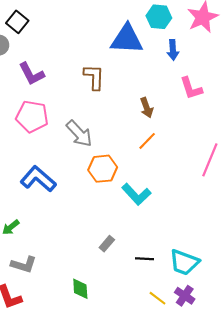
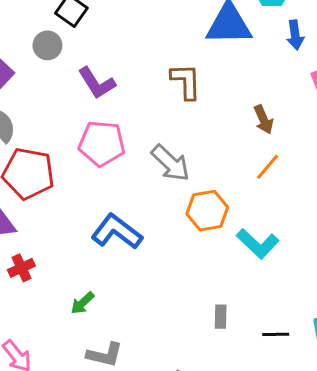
gray rectangle: (107, 244) -> (221, 317), turned -35

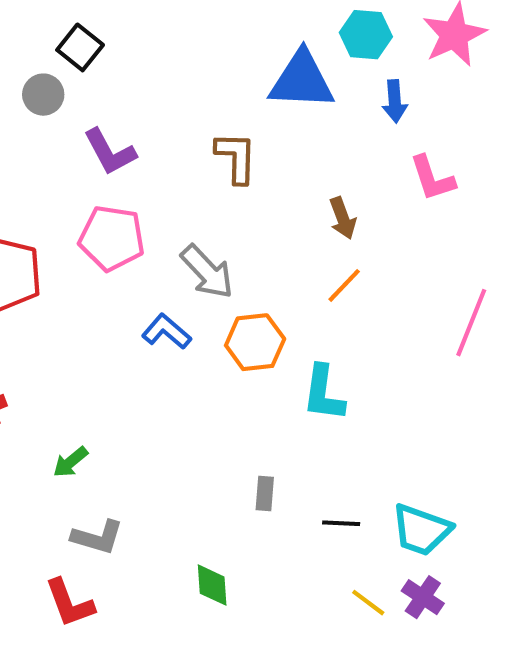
blue L-shape: (117, 232) -> (166, 332), moved, size x0.7
cyan L-shape: (258, 244) -> (324, 393), turned 51

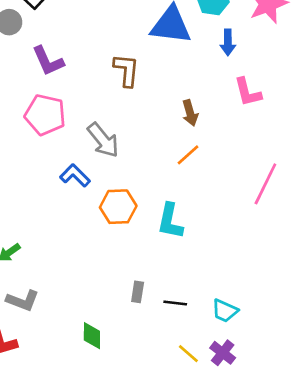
orange hexagon: (255, 342) -> (118, 207), moved
gray rectangle: (265, 493) -> (138, 292), moved
cyan trapezoid: (421, 530) -> (225, 311), size x0.7

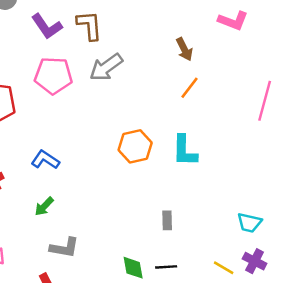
brown L-shape: (126, 70) -> (89, 25), moved
pink L-shape: (248, 92) -> (233, 21), turned -44
gray arrow: (103, 140) -> (106, 67), moved, turned 104
blue L-shape: (75, 176) -> (45, 160), moved
black line: (175, 303) -> (166, 267), moved

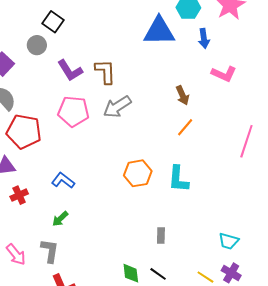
gray L-shape: (64, 248) -> (50, 251), moved, turned -95
black line: (166, 267) -> (158, 274), turned 36

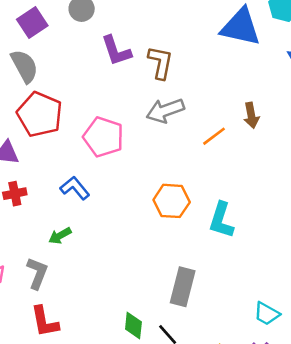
pink pentagon: (73, 111) -> (103, 137), moved
orange line: (185, 127) -> (214, 136), moved
gray rectangle: (161, 236) -> (183, 287), size x1.8

